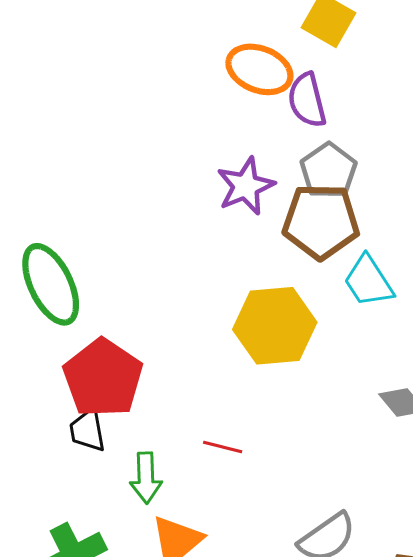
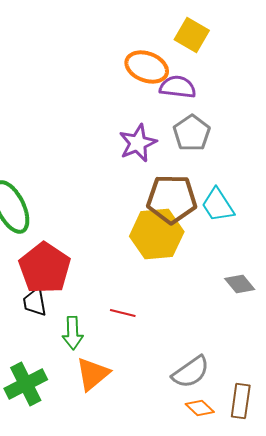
purple semicircle: (307, 100) -> (178, 87), turned 111
brown pentagon: (321, 221) -> (172, 199), moved

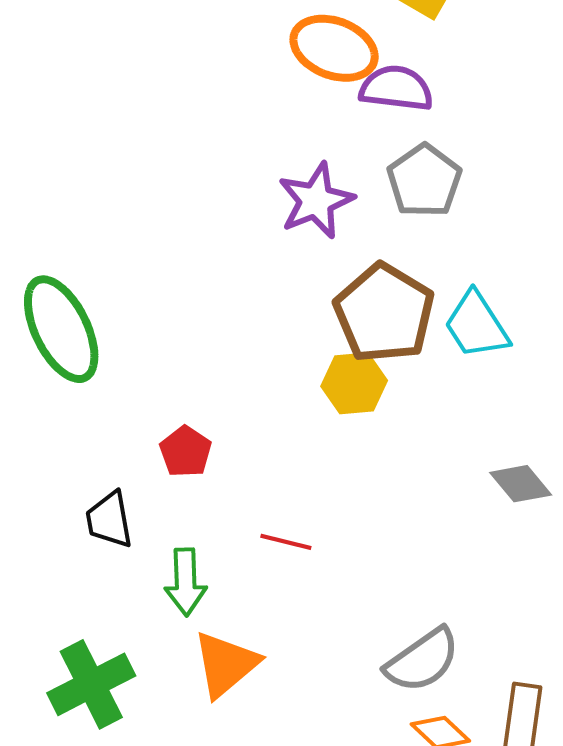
brown pentagon: (172, 199) -> (384, 313), turned 30
yellow hexagon: (157, 234) -> (354, 383), size x0.6
red pentagon: (45, 268) -> (186, 452), moved, size x0.5

